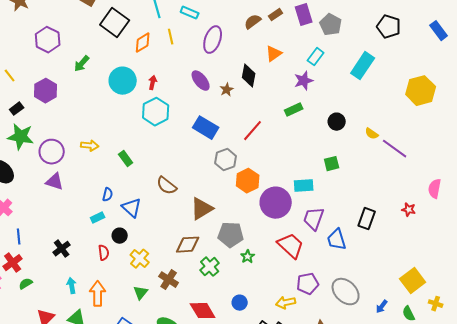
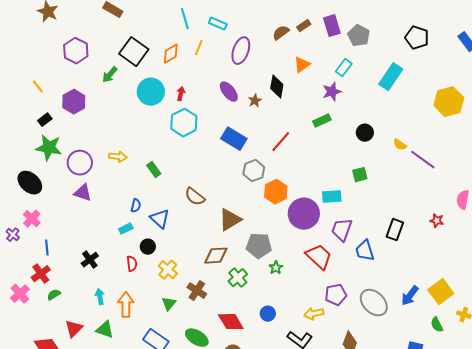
black square: (115, 23) -> (134, 52), moved
yellow line: (171, 37) -> (199, 48), turned 35
blue arrow: (382, 307) -> (410, 296), moved, size x1.5

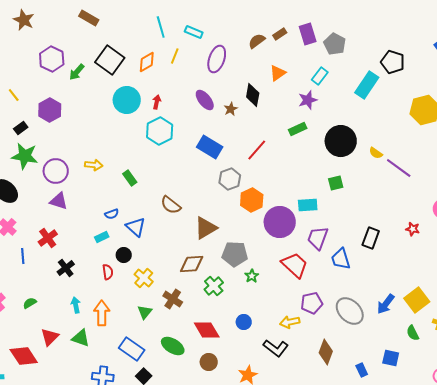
black pentagon: (417, 38) -> (393, 62), moved
green arrow: (110, 75) -> (77, 72), moved
black circle: (365, 133) -> (341, 141), size x1.8
blue semicircle: (136, 206) -> (112, 214), turned 56
red cross: (41, 274) -> (48, 238), moved

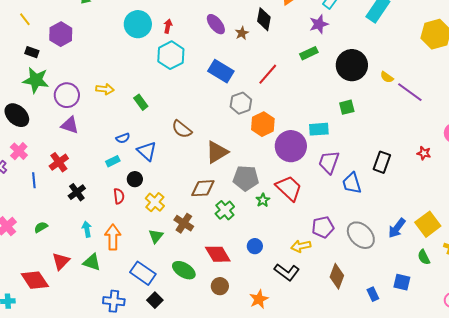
black rectangle: (21, 128) -> (32, 52), turned 56
red trapezoid: (295, 265) -> (289, 188), moved

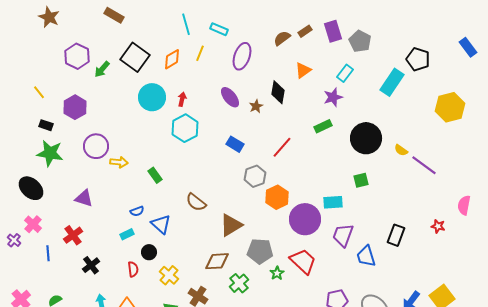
blue rectangle: (221, 71) -> (235, 144), size x0.7
purple circle: (67, 95) -> (96, 146), moved

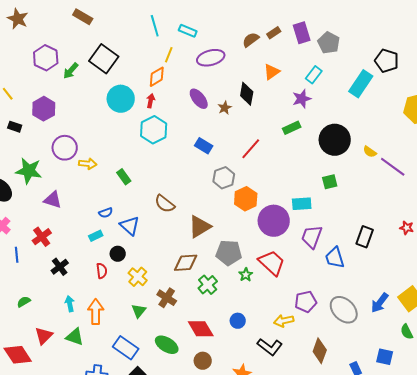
purple ellipse: (242, 56) -> (211, 58), turned 56
orange diamond: (172, 59) -> (157, 77), moved
green star: (50, 153) -> (29, 171), moved

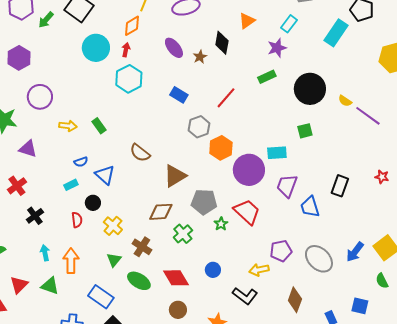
yellow arrow: (88, 164) -> (68, 126), moved
green ellipse: (167, 345) -> (139, 281), moved

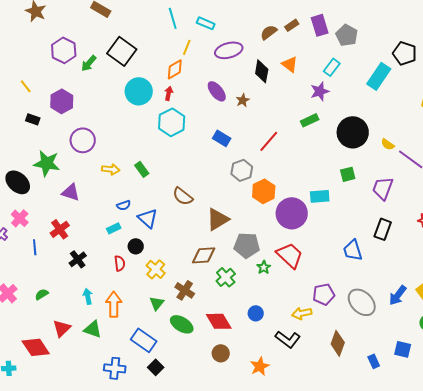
orange triangle: (247, 21) -> (290, 64), turned -48
black diamond: (222, 43) -> (262, 71), moved
purple trapezoid: (287, 186) -> (383, 188), moved

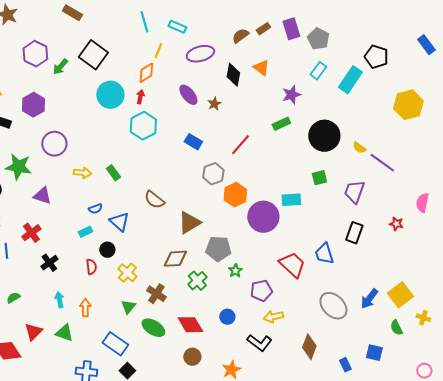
cyan rectangle: (332, 67) -> (318, 71), moved
red trapezoid: (290, 255) -> (292, 265), moved
purple pentagon: (324, 294) -> (261, 291), moved
orange arrow: (114, 304) -> (85, 308), size x0.7

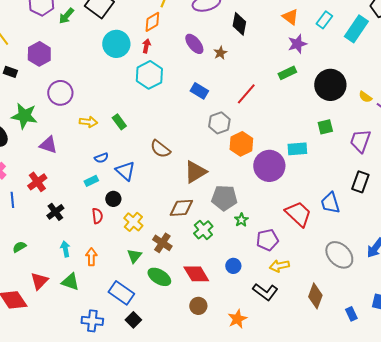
orange triangle: (261, 68) -> (290, 17), moved

